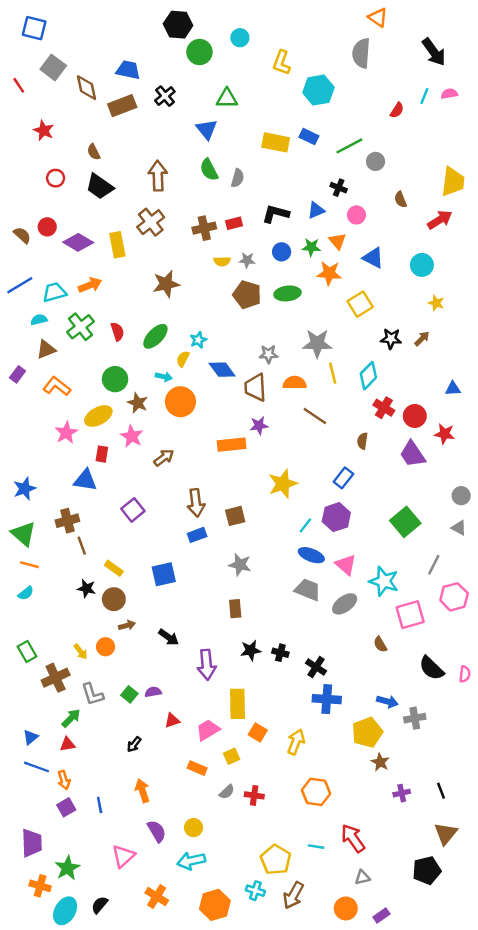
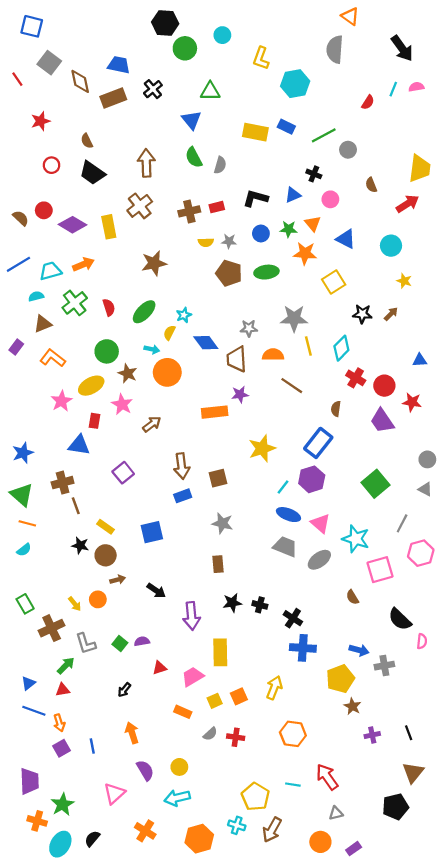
red star: (44, 131) -> (40, 121), turned 30
blue rectangle: (343, 478) -> (318, 443), size x1.5
pink semicircle: (465, 674) -> (422, 641), moved
orange square: (258, 732) -> (239, 696), moved, turned 35

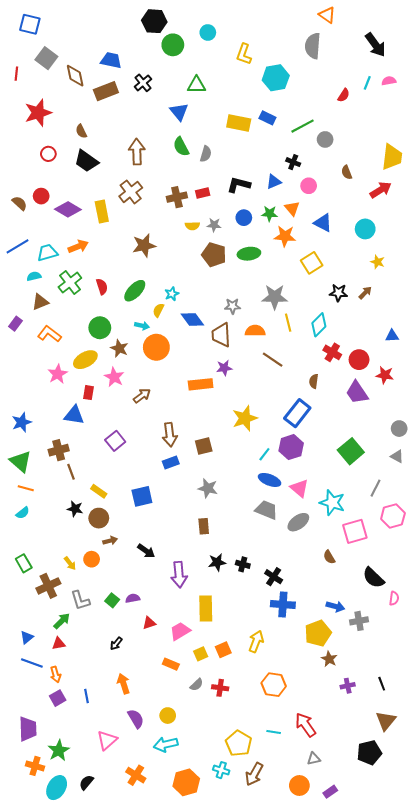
red line: (17, 79) -> (16, 74), turned 40
red star: (40, 121) -> (38, 113), size x1.5

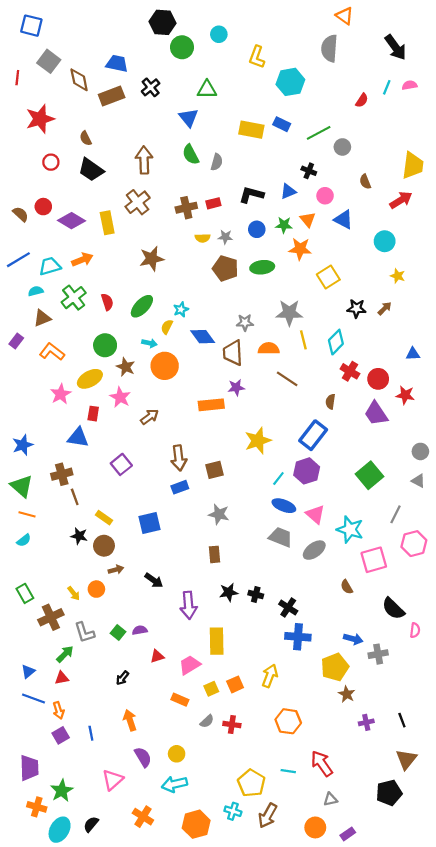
blue triangle: (323, 223) -> (343, 220), moved

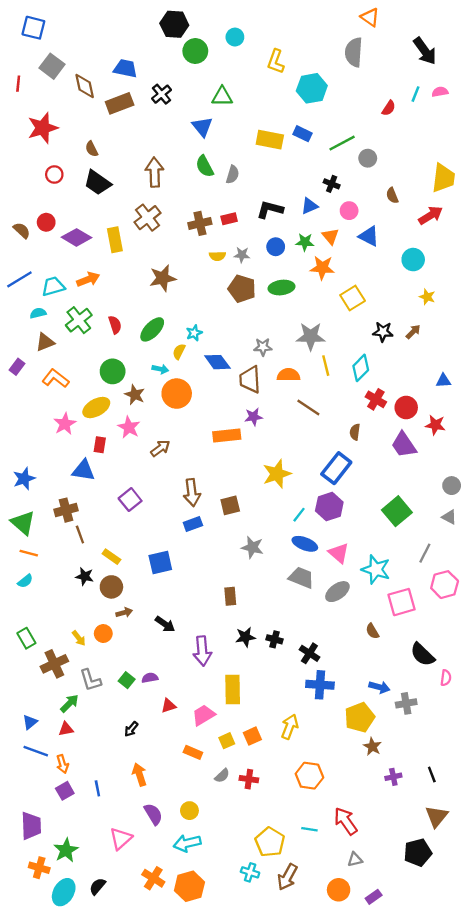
gray star: (219, 514) -> (252, 547), moved
orange hexagon: (196, 824) -> (189, 886), moved

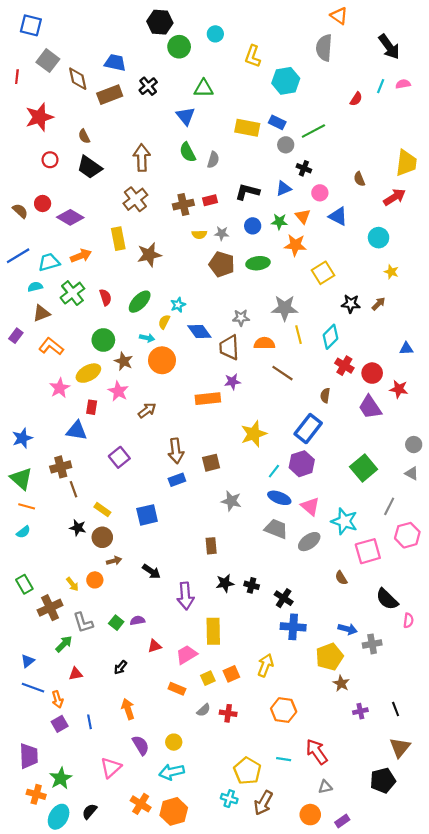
gray circle: (368, 158) -> (286, 145), moved
yellow rectangle: (115, 240) -> (118, 239), moved
red triangle: (66, 729) -> (76, 674), moved

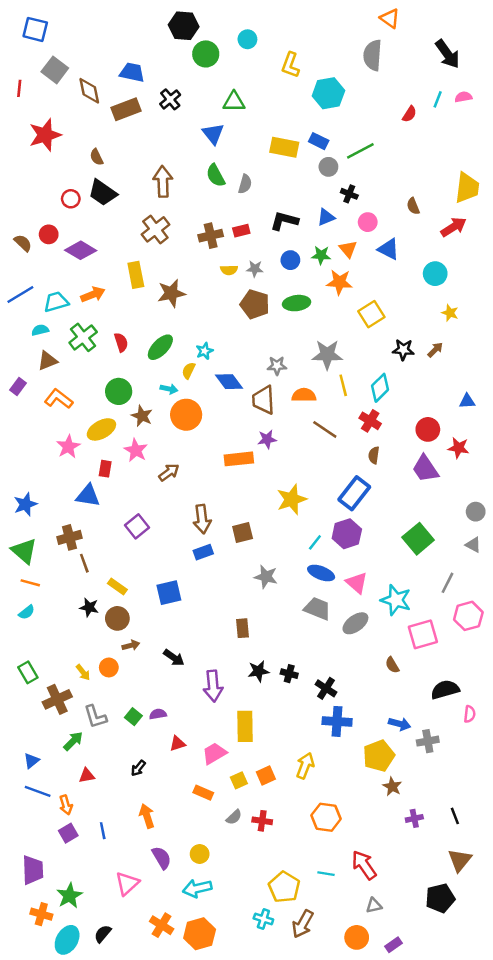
red circle: (50, 160) -> (71, 199), moved
red cross: (344, 366) -> (370, 421), moved
black semicircle: (387, 599) -> (445, 690), turned 120

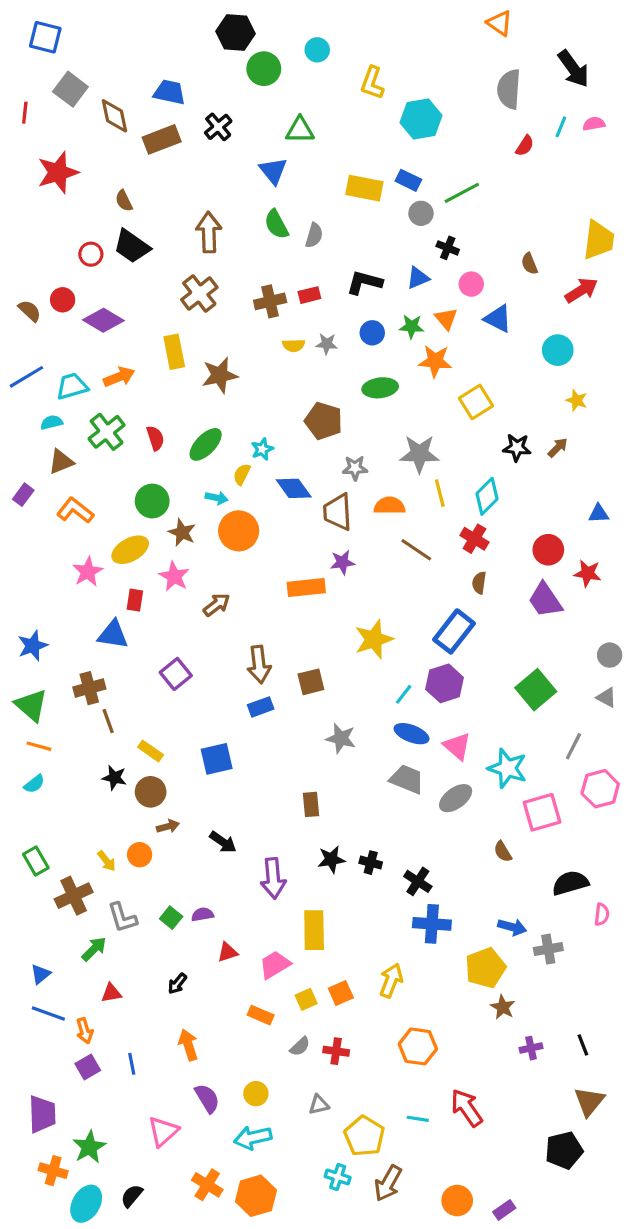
gray semicircle: (373, 55) -> (509, 89), moved
brown pentagon: (255, 304) -> (324, 421), moved
gray triangle: (374, 906) -> (319, 1105), moved

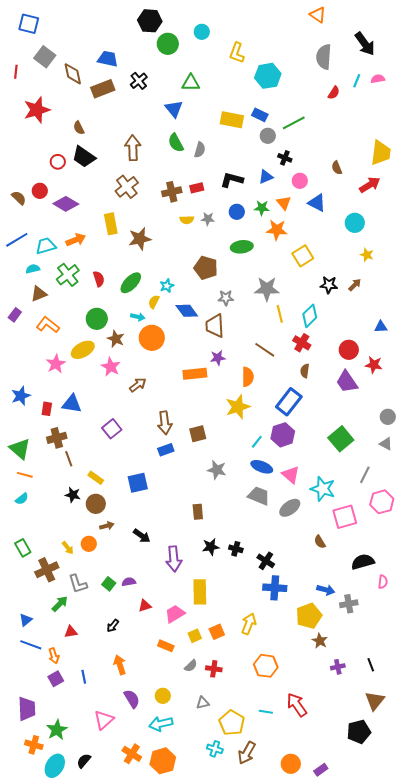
orange semicircle: (390, 506) -> (248, 377), moved, turned 90
red rectangle: (135, 600) -> (47, 409), moved
blue star: (33, 646) -> (21, 396), moved

